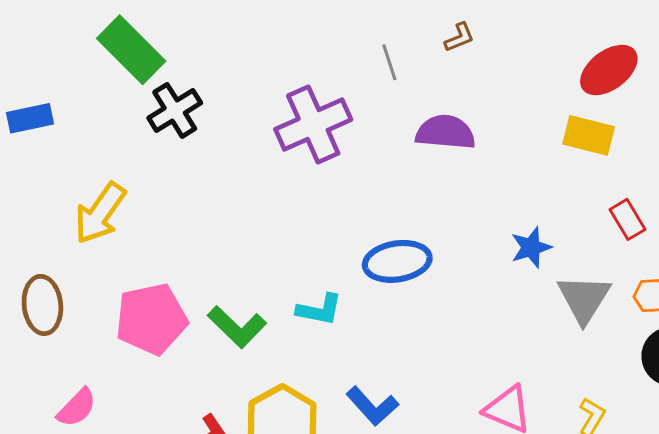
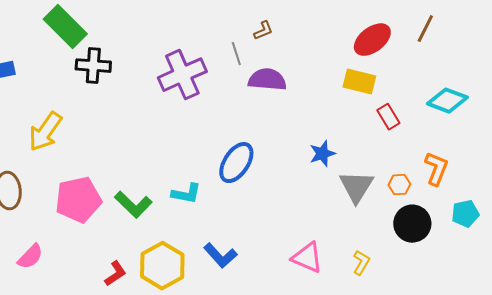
brown L-shape: (459, 37) -> (263, 31), moved
gray line: (389, 62) -> (236, 54), moved
black cross: (175, 110) -> (93, 66), turned 36
red rectangle: (628, 219) -> (388, 117), moved
blue ellipse: (397, 261) -> (236, 163), turned -48

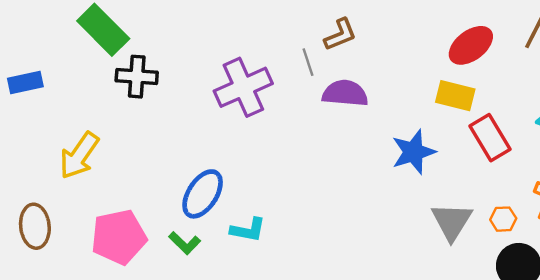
brown L-shape: (263, 31) -> (340, 35), size x1.4
red rectangle: (388, 117) -> (490, 138), size x1.5
blue star: (322, 154) -> (413, 152), moved, size x1.4
blue ellipse: (236, 163) -> (203, 194), moved
green L-shape: (133, 205) -> (185, 243), size x0.7

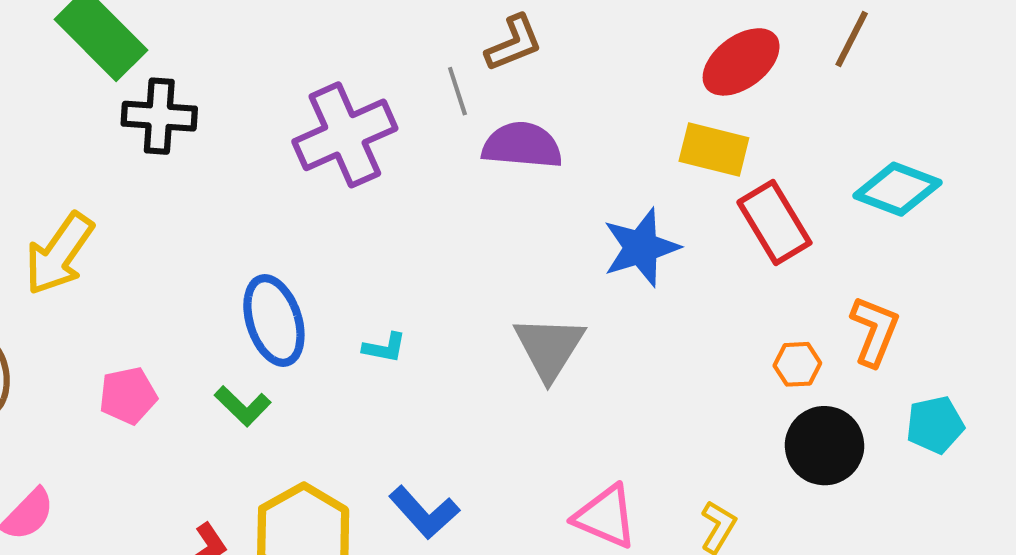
blue ellipse: (203, 194) -> (274, 321), turned -51
gray triangle: (452, 221) -> (549, 348), moved
cyan L-shape: (248, 230) -> (384, 348), moved, size x0.7
pink pentagon: (119, 237) -> (128, 396), size x0.6

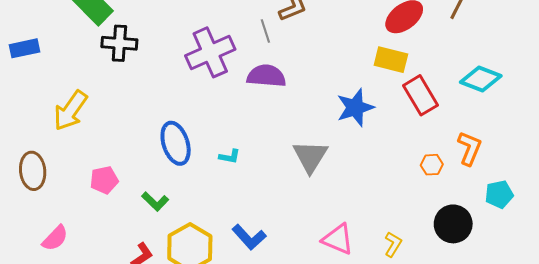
purple semicircle: (522, 145) -> (266, 76), moved
green L-shape: (243, 406) -> (155, 201), moved
black circle: (824, 446) -> (453, 224), moved

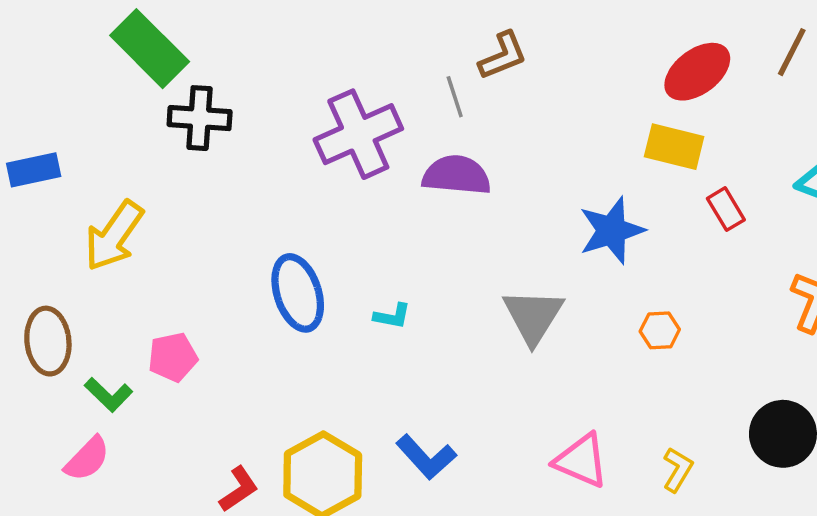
blue rectangle: (24, 48) -> (34, 170), moved
red rectangle: (420, 95) -> (726, 209), size x0.6
orange hexagon: (432, 165) -> (660, 330), moved
green L-shape: (155, 201) -> (109, 395), moved

